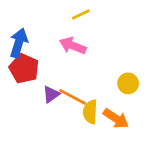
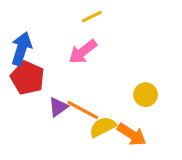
pink arrow: (73, 46) -> (83, 52), turned -60
yellow semicircle: (90, 112) -> (103, 127), turned 60

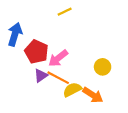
pink arrow: (83, 52) -> (58, 58), moved
red pentagon: (28, 78) -> (36, 52), moved

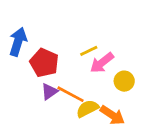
yellow line: (65, 12) -> (89, 51), moved
pink arrow: (58, 58) -> (102, 63), moved

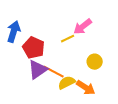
pink arrow: (102, 63) -> (83, 27), moved
purple triangle: (49, 92) -> (38, 70), size x1.5

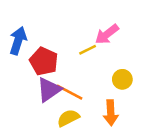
yellow semicircle: (67, 83) -> (68, 118), moved
orange arrow: (86, 88) -> (111, 113), turned 54

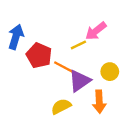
purple triangle: (49, 90) -> (80, 81), moved
orange line: (70, 92) -> (66, 68), moved

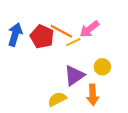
red pentagon: (39, 55) -> (42, 37), moved
orange line: (66, 68) -> (61, 31), moved

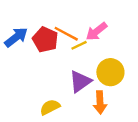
blue arrow: (15, 34) -> (16, 37), turned 35
yellow circle: (102, 67) -> (110, 72), size x1.5
yellow semicircle: (57, 99) -> (50, 107), moved

